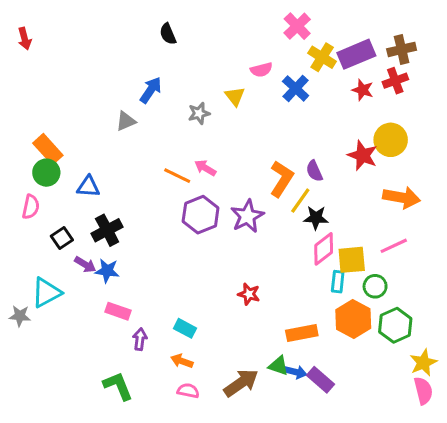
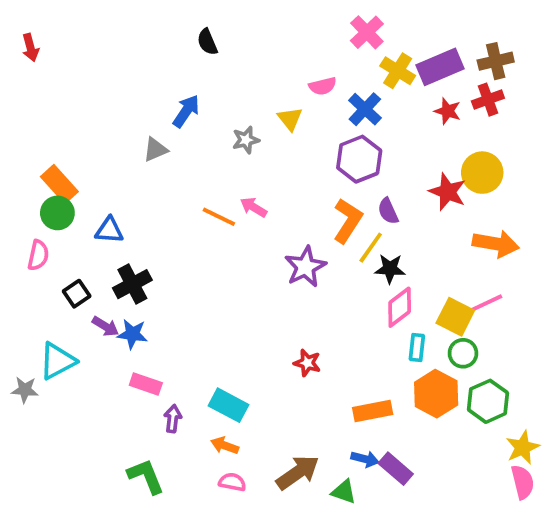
purple hexagon: (201, 215) -> (359, 159), moved
yellow square: (352, 260) -> (455, 317), moved, turned 32
cyan rectangle: (185, 328) -> (228, 405), size x1.4
green triangle: (278, 366) -> (344, 492), moved

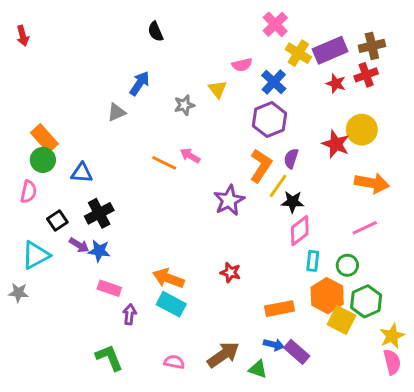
purple semicircle: (388, 211) -> (291, 158), turned 42
yellow square: (455, 317) -> (342, 320), moved
cyan triangle: (57, 361) -> (36, 255), moved
orange arrow: (225, 446) -> (168, 278), moved, size x1.5

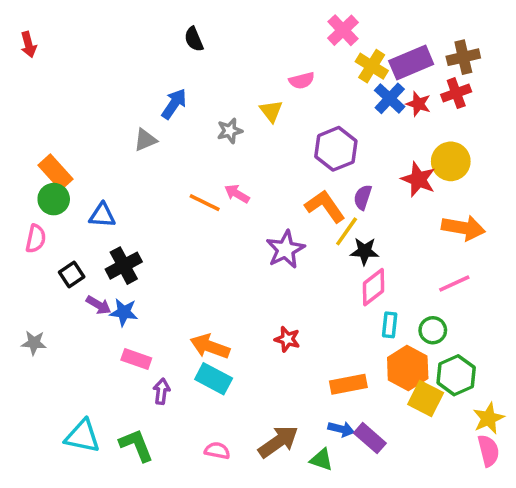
blue cross: (274, 82) -> (390, 98), moved
orange L-shape: (261, 166) -> (325, 206), turned -68
cyan triangle: (36, 255) -> (82, 436), moved, turned 40
gray star: (18, 293) -> (34, 343), moved

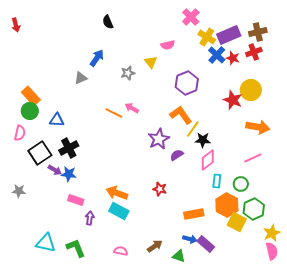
purple semicircle: (363, 197) -> (177, 155), moved, turned 40
black square: (72, 275) -> (40, 153), size x1.6
brown arrow: (278, 442) -> (155, 246), size x0.7

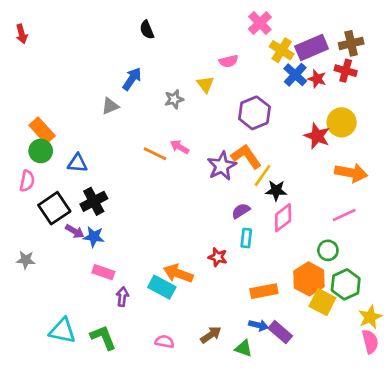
red cross: (254, 52) -> (346, 71), turned 35
purple star: (159, 139) -> (222, 166), moved
cyan rectangle: (217, 181) -> (246, 238), moved
orange arrow: (117, 193) -> (178, 273), moved

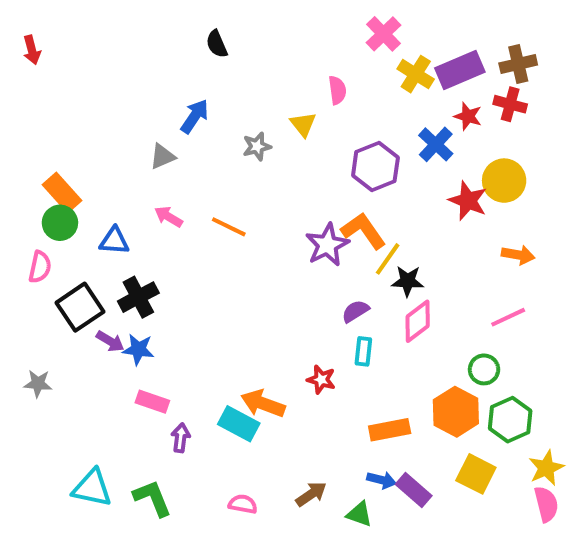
pink semicircle: (229, 61) -> (337, 90), turned -84
blue cross: (295, 75) -> (436, 144), moved
pink arrow: (180, 147) -> (168, 217), moved
orange arrow: (351, 173) -> (518, 255), size x0.7
yellow square: (322, 302) -> (476, 474), moved

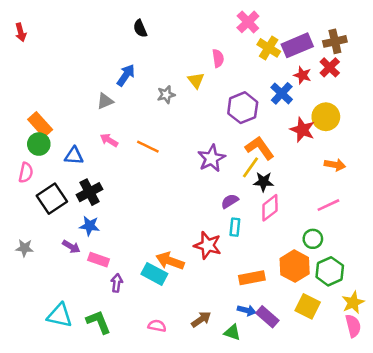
red cross: (510, 104) -> (330, 67), turned 30
orange L-shape: (363, 231) -> (260, 148), moved
purple arrow: (110, 341) -> (71, 247), moved
red star: (321, 380) -> (208, 245), size x1.5

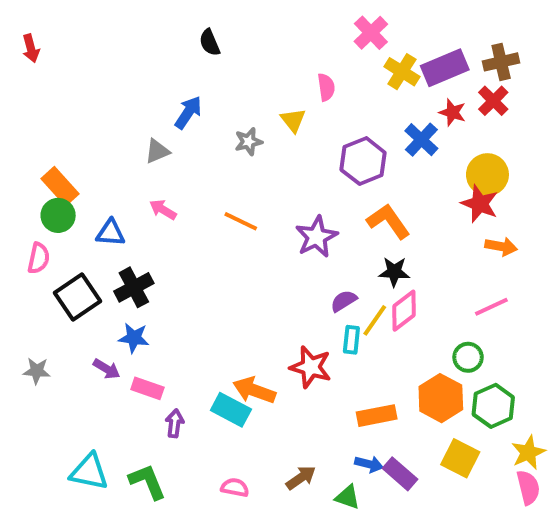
red star: (302, 130) -> (480, 204), moved
orange line: (148, 147) -> (241, 221), moved
yellow line: (250, 167) -> (375, 320), moved

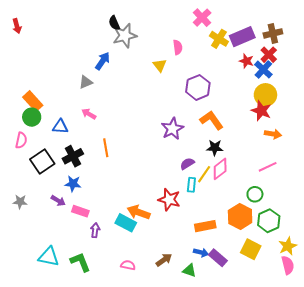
blue cross: (421, 140) -> (263, 69), moved
gray star: (248, 142) -> (125, 36), moved, size x1.6
orange line: (241, 221) -> (106, 148), moved, turned 54

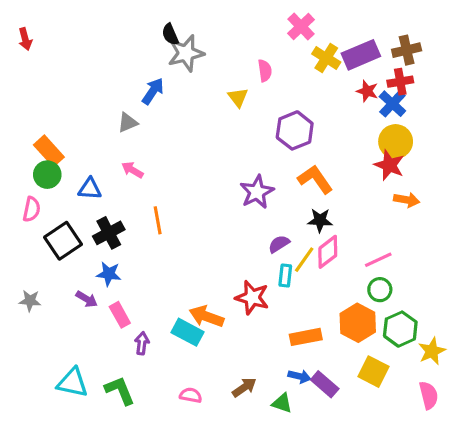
red cross: (269, 55) -> (400, 82), turned 35
pink line: (268, 167) -> (378, 260), moved
pink rectangle: (80, 211) -> (120, 315), turned 42
yellow star: (288, 246) -> (432, 351), moved

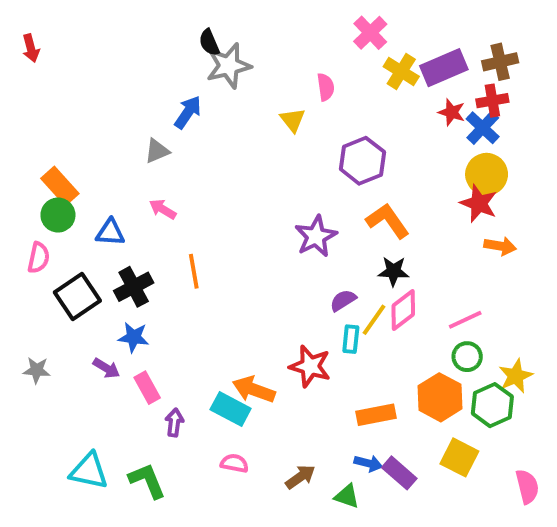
yellow star: (432, 351) -> (516, 376), moved
pink semicircle: (191, 395) -> (234, 463), moved

